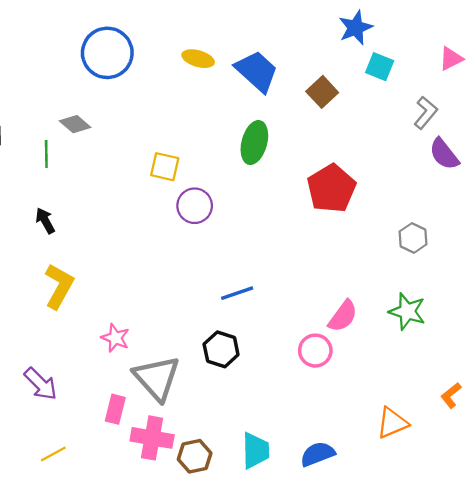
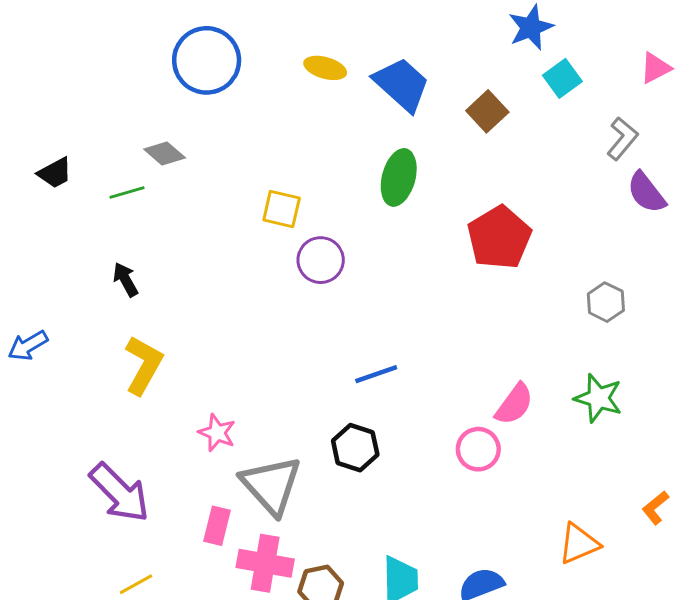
cyan square: (380, 67) -> (562, 78), turned 32
green line: (46, 154) -> (127, 192), turned 75
purple arrow: (41, 384) -> (119, 493), size x1.4

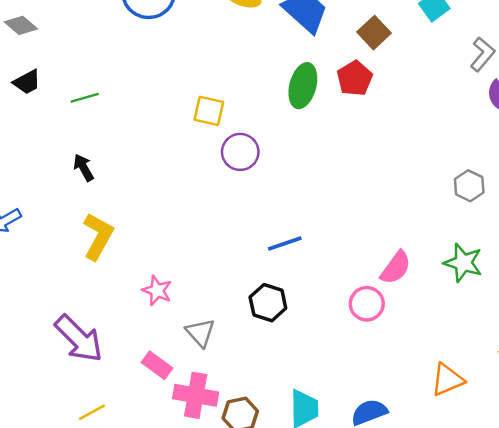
gray diamond: (165, 153) -> (21, 25), moved
red pentagon: (499, 238) -> (355, 78), moved, size x0.7
gray triangle: (271, 485) -> (200, 333), size x0.6
pink rectangle: (217, 526) -> (157, 365), turned -68

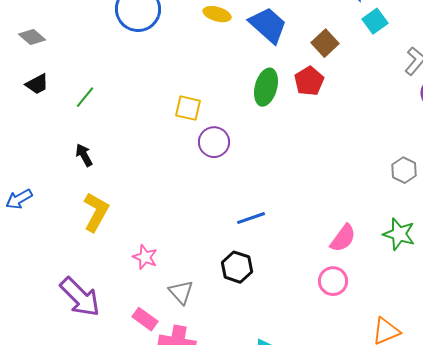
green line: (85, 98) -> (85, 97), turned -35
pink circle: (367, 304) -> (333, 281), moved

